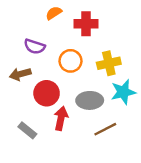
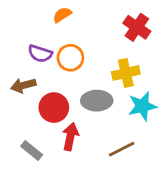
red cross: (86, 24) -> (137, 27), moved, turned 35
orange circle: (70, 61) -> (70, 58), moved
gray ellipse: (90, 100) -> (97, 101), moved

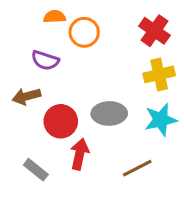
orange semicircle: (62, 15) -> (55, 17), moved, turned 30
orange circle: (70, 58) -> (84, 32), moved
yellow cross: (126, 73) -> (159, 74), moved

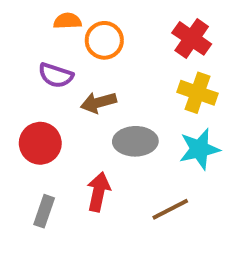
yellow cross: (159, 74) -> (197, 93), turned 32
brown arrow: (26, 96) -> (98, 102), moved
red circle: (61, 121) -> (40, 143), moved
gray rectangle: (36, 170) -> (44, 211), turned 70

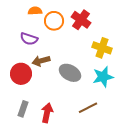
red cross: (192, 38) -> (81, 20), moved
brown arrow: (98, 102) -> (41, 61), moved
gray ellipse: (135, 141) -> (70, 73), turned 30
red arrow: (98, 192) -> (47, 113), moved

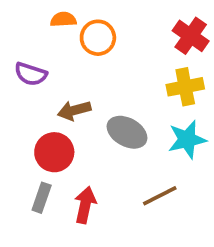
red cross: (81, 20) -> (191, 36), moved
purple semicircle: (29, 39) -> (31, 74), moved
yellow cross: (102, 48) -> (185, 87), turned -30
red circle: (21, 74) -> (54, 152), moved

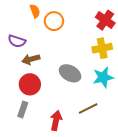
orange semicircle: (63, 19) -> (35, 11), turned 72
brown arrow: (74, 110) -> (31, 59), moved
red arrow: (85, 205) -> (56, 121), moved

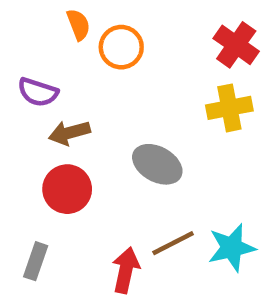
cyan star: (103, 77) -> (232, 248), moved
brown line: (88, 108) -> (173, 243), moved
gray rectangle: (23, 109) -> (36, 261), moved

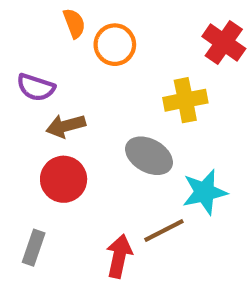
yellow cross: (229, 108) -> (185, 100), moved
cyan star: (232, 248) -> (205, 192), moved

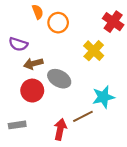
yellow cross: (185, 100) -> (94, 51), turned -36
gray ellipse: (149, 156) -> (59, 79), moved
gray rectangle: (34, 248) -> (17, 125), turned 63

